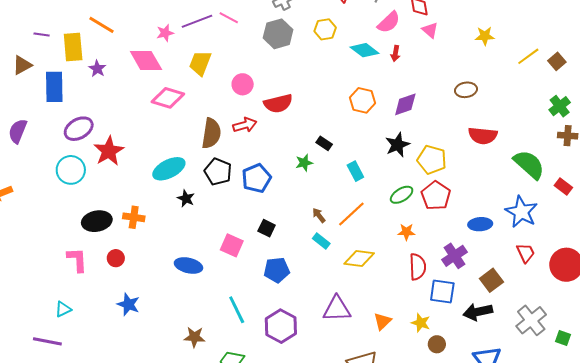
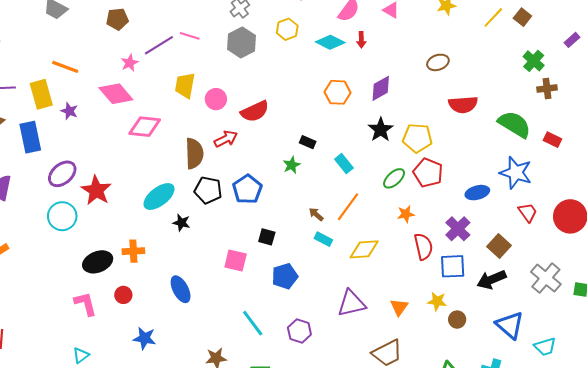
yellow trapezoid: (200, 63) -> (185, 85), moved
blue ellipse: (188, 265) -> (181, 289), moved, turned 60
purple hexagon: (281, 326) -> (299, 331), size x0.7

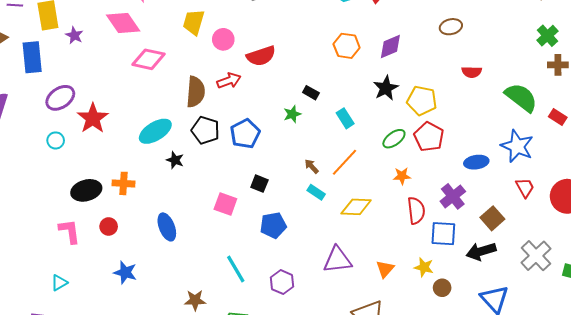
red semicircle: (463, 105) -> (472, 72), size x0.7
cyan circle: (62, 216) -> (56, 140), size x0.6

